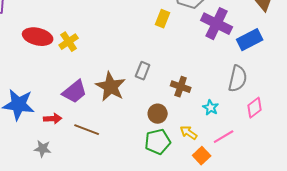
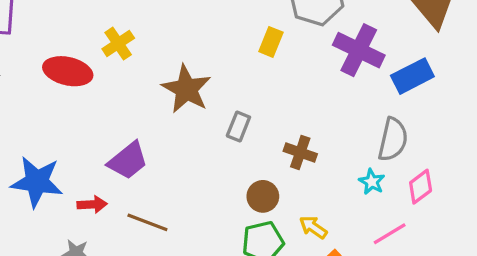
yellow cross: (69, 42) -> (118, 44), moved
brown star: (111, 87) -> (186, 89), moved
cyan star: (211, 108) -> (372, 182), moved
pink line: (224, 137) -> (390, 234), moved

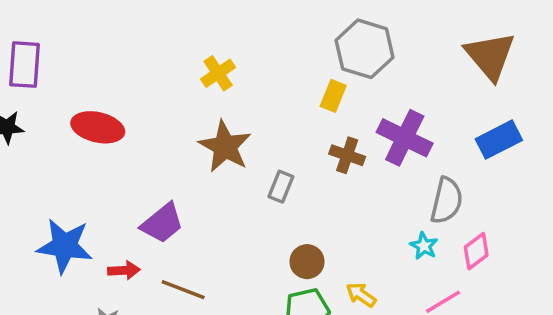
yellow rectangle: (271, 42) -> (333, 96), moved
yellow cross: (118, 44) -> (218, 73), moved
purple cross: (359, 50) -> (405, 138), moved
blue rectangle: (412, 76) -> (499, 140), moved
brown cross: (300, 152) -> (347, 155), moved

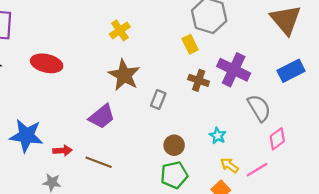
yellow rectangle: (333, 96) -> (190, 44), turned -48
gray semicircle: (447, 201) -> (259, 108), turned -44
purple trapezoid: (162, 223) -> (102, 117), moved
cyan star: (424, 246) -> (218, 136), moved
yellow arrow: (361, 295) -> (229, 165), moved

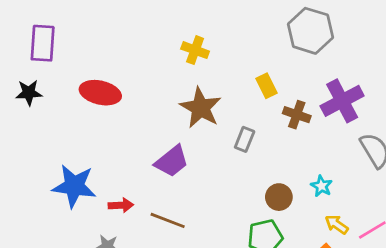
yellow cross: (120, 30) -> (195, 50), turned -36
yellow rectangle: (190, 44) -> (267, 86), moved
purple cross: (234, 70) -> (342, 101), turned 36
brown circle: (174, 145) -> (279, 197), moved

